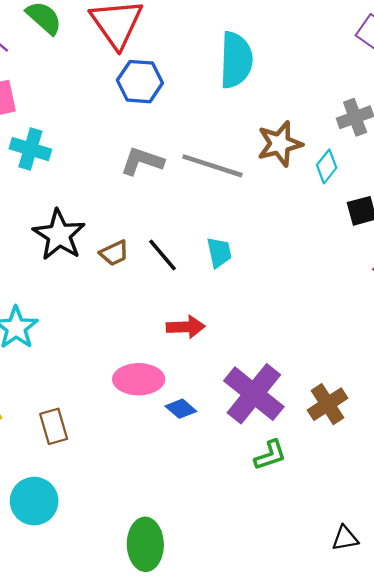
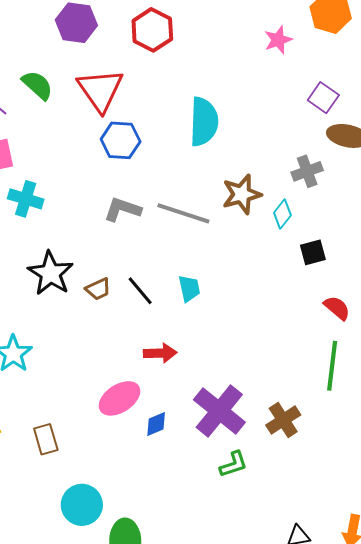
pink ellipse: (139, 379) -> (120, 398), turned -33
blue diamond: (181, 409) -> (156, 424), turned -64
cyan circle: (34, 501) -> (82, 505), moved

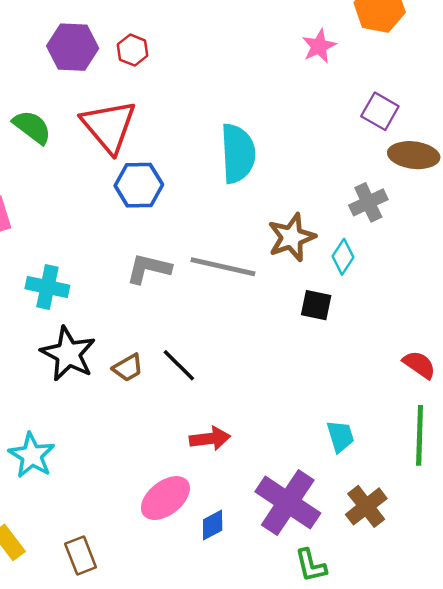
red hexagon: (152, 30) -> (133, 50), moved, size x0.6
cyan cross: (26, 199) -> (47, 287), moved
black square: (313, 252) -> (316, 305), moved, turned 32
cyan trapezoid: (189, 288) -> (340, 436), moved
green L-shape: (233, 464) -> (311, 565), turned 100

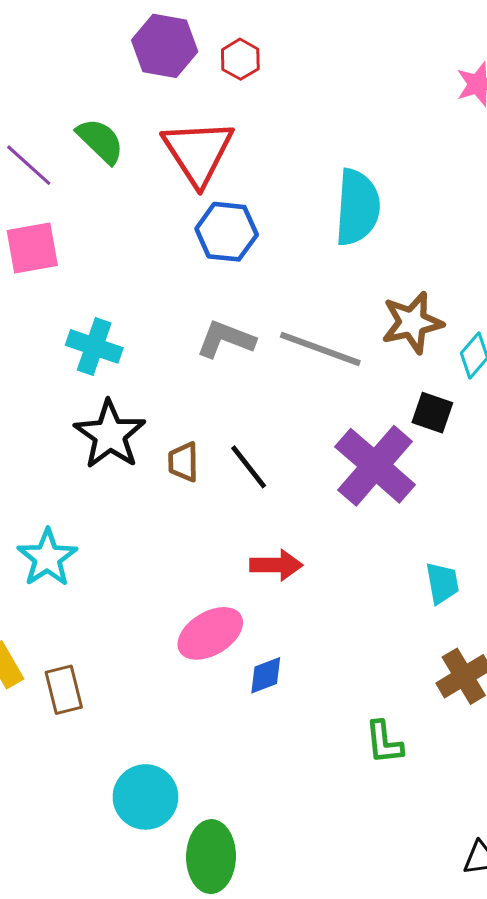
brown trapezoid: (128, 368) -> (183, 462), turned 112
purple cross: (288, 502) -> (375, 466), moved
brown rectangle: (81, 555) -> (64, 690), moved

